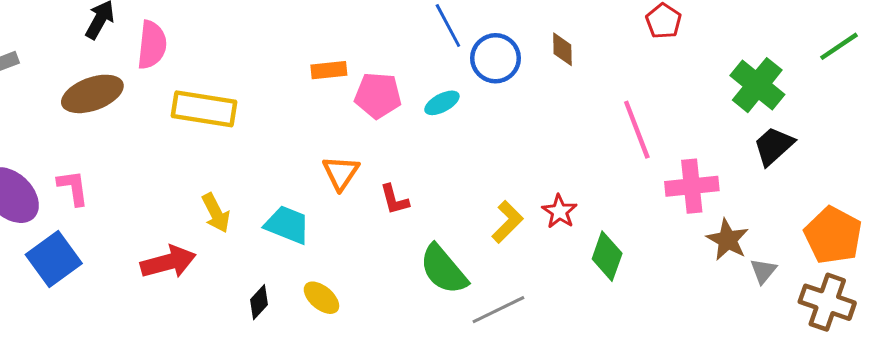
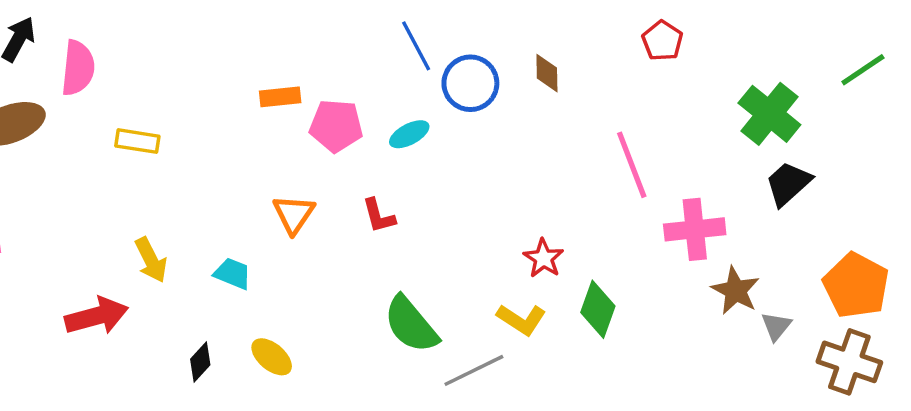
yellow rectangle: (204, 109) -> (137, 141), size x0.6
red L-shape: (394, 200) -> (379, 216), moved
yellow L-shape: (507, 222) -> (521, 319), moved, turned 78
cyan trapezoid: (287, 225) -> (233, 274), size x0.7

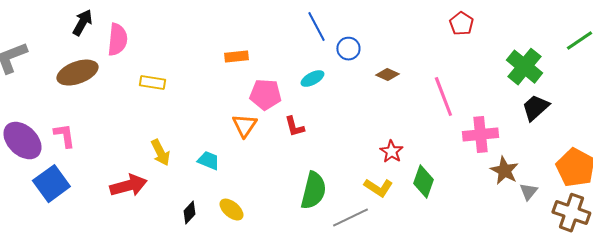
brown diamond: (547, 73) -> (387, 75), moved, turned -65
blue circle: (470, 83) -> (348, 49), size x0.7
pink pentagon: (336, 126) -> (265, 95), moved
green semicircle: (411, 325) -> (313, 191), turned -126

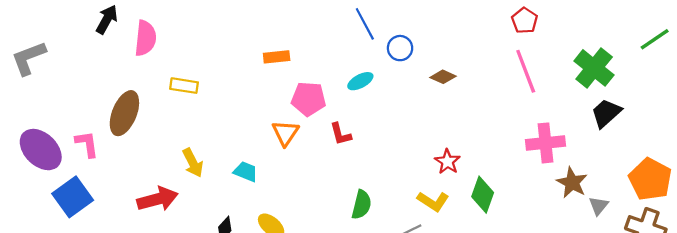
brown ellipse: (77, 73) -> (124, 113), moved, turned -48
pink line: (443, 97) -> (526, 71), moved
green semicircle: (313, 191) -> (361, 205), size x0.7

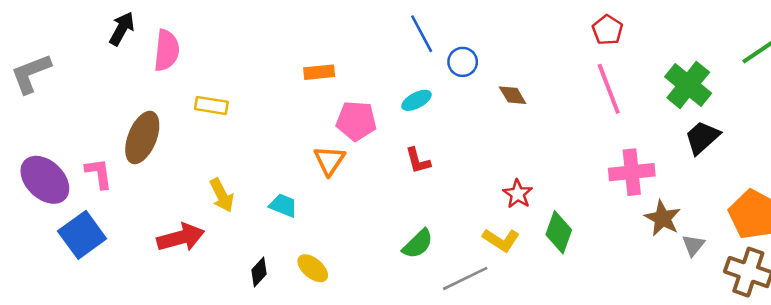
brown diamond: (443, 77) -> (513, 95), turned 35
red L-shape: (341, 134) -> (418, 161), moved
green semicircle: (361, 205) -> (418, 244), turned 32

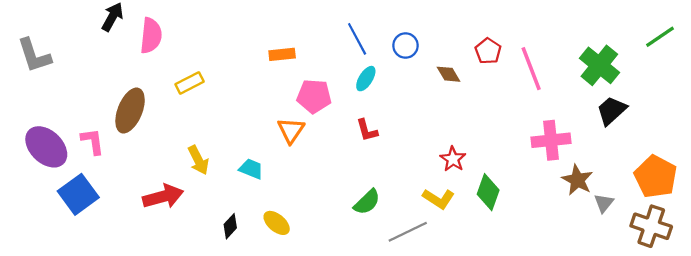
red pentagon: (607, 30) -> (488, 51), moved
blue line: (422, 34) -> (357, 39), moved
gray L-shape: (31, 73) -> (34, 55), turned -87
cyan ellipse: (416, 100) -> (366, 79), turned -30
yellow rectangle: (211, 105) -> (190, 83), turned -36

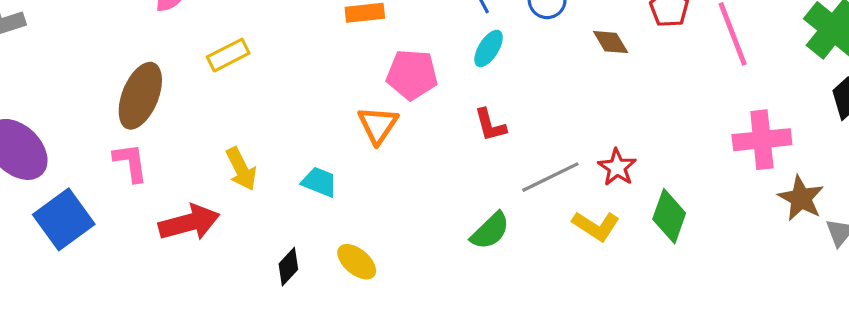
pink L-shape: (93, 141) -> (131, 162), moved
gray line: (408, 232) -> (550, 177), moved

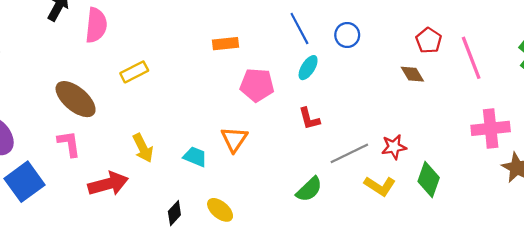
brown diamond: (611, 42) -> (412, 74), moved
brown ellipse: (140, 96) -> (76, 99), turned -72
orange triangle: (378, 125) -> (234, 139), moved
red star: (617, 167) -> (394, 147), turned 30

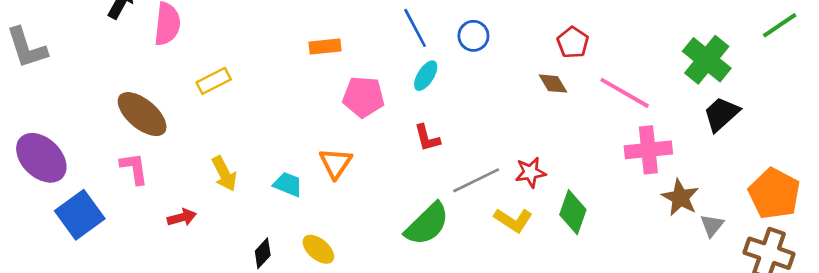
pink line: (471, 58) -> (625, 93), moved, turned -39
red arrow: (108, 184) -> (182, 217), size x0.6
green semicircle: (309, 189) -> (427, 224), size x1.4

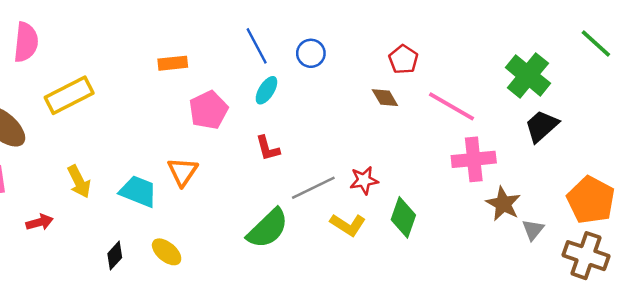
green line: (780, 25) -> (596, 43), turned 76
yellow rectangle: (214, 81) -> (69, 95), size x1.5
pink pentagon: (363, 97) -> (209, 110), turned -30
cyan trapezoid: (288, 184) -> (138, 191), size x1.4

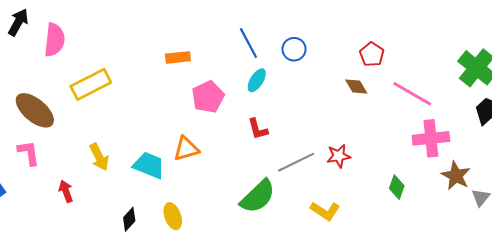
orange triangle: (183, 172) -> (186, 149), turned 40
green diamond: (403, 217) -> (397, 187), moved, size x0.7
red arrow: (40, 222) -> (66, 191), turned -95
yellow L-shape: (348, 225) -> (325, 211), moved
yellow ellipse: (167, 252) -> (173, 216), turned 30

